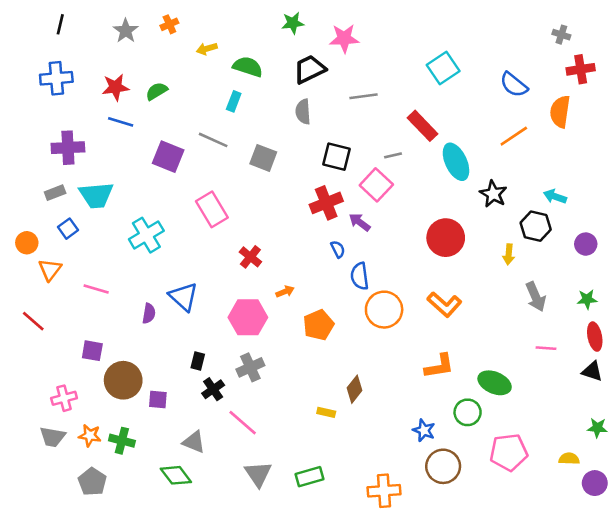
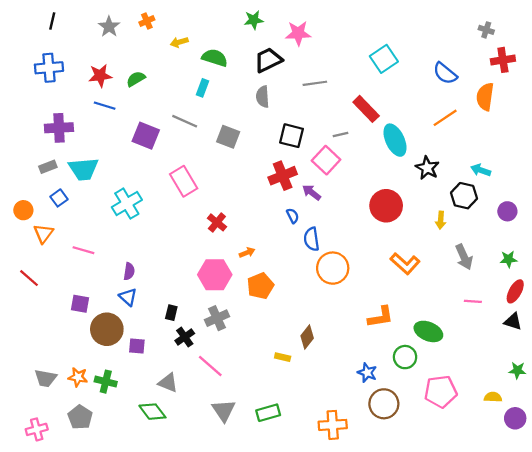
blue triangle: (184, 297) -> (128, 297), moved, size x0.7
orange L-shape: (444, 304) -> (405, 264), moved
orange pentagon: (318, 325) -> (260, 286), moved
red ellipse: (595, 337) -> (515, 291), turned 40
pink cross: (64, 398) -> (37, 429), moved

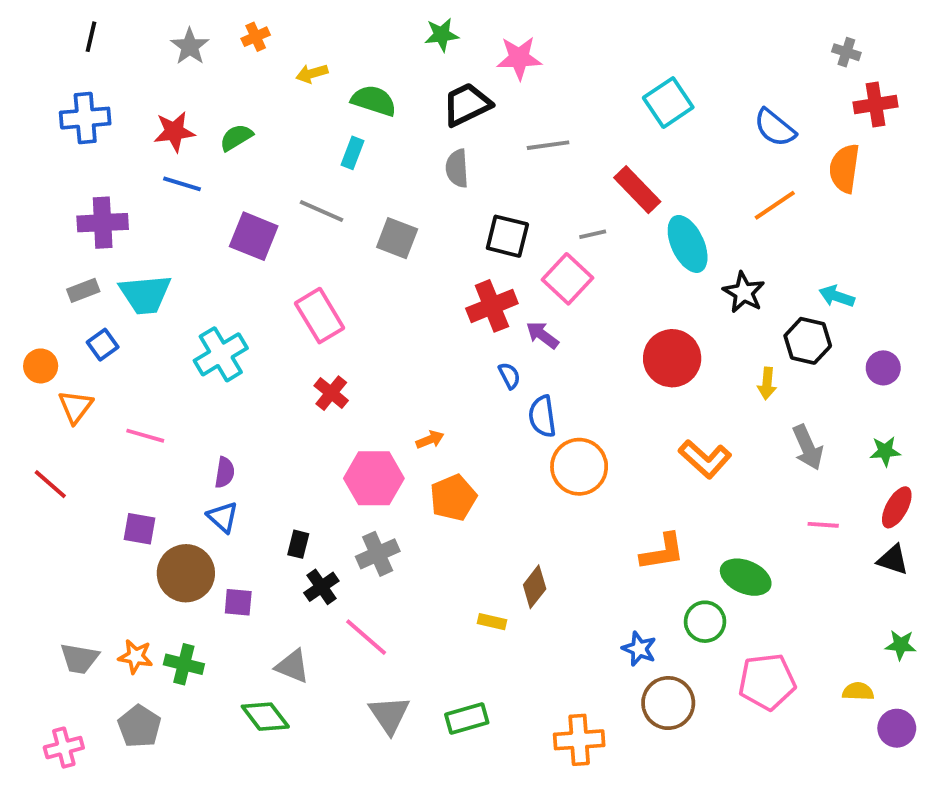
red cross: (217, 222) -> (331, 393), moved

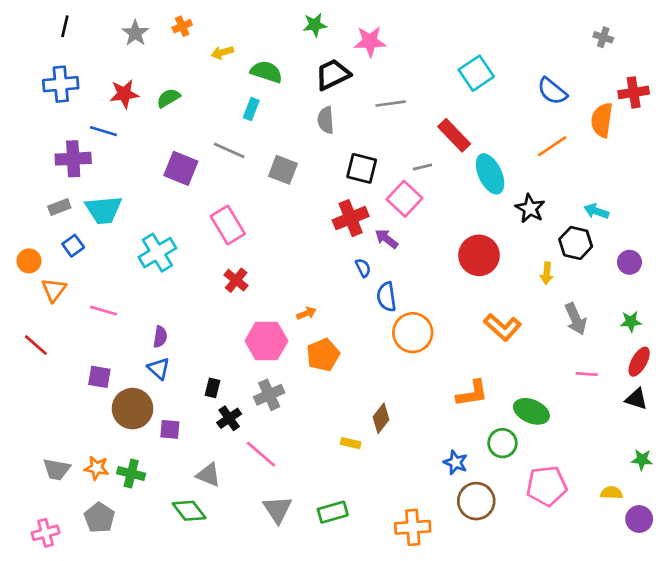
red cross: (875, 104) -> (634, 92), moved
blue line: (182, 184) -> (104, 131), moved

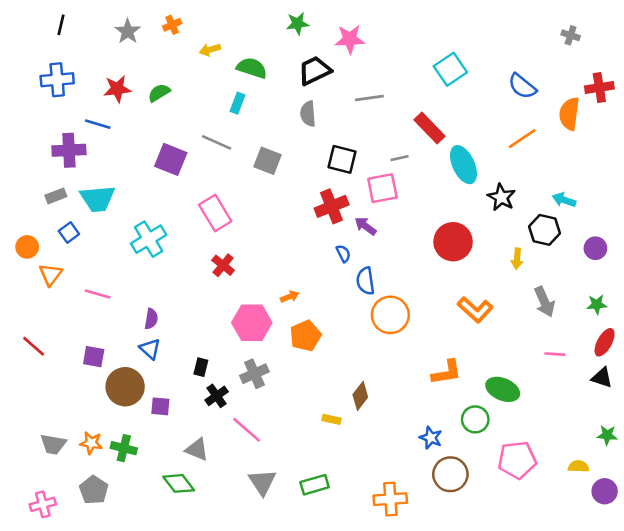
pink square: (404, 199) -> (382, 188), turned 36
red line: (36, 345) -> (34, 346), moved

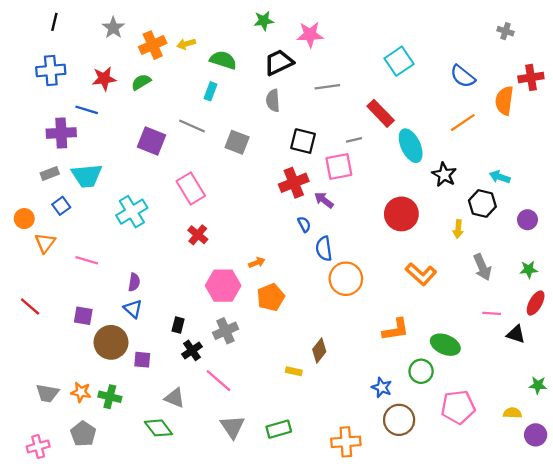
orange cross: (172, 25) -> (153, 45), moved, size x1.6
black triangle: (602, 378) -> (516, 334), moved

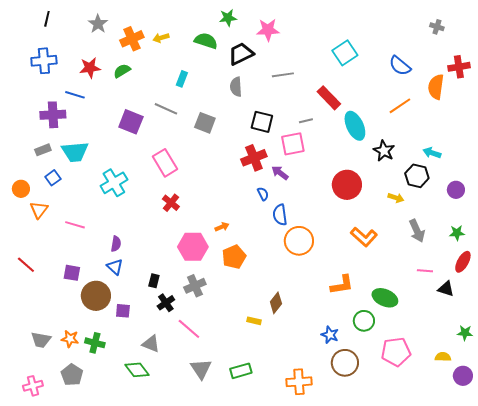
green semicircle: (223, 60) -> (206, 41), moved
yellow arrow: (458, 229) -> (396, 198), turned -77

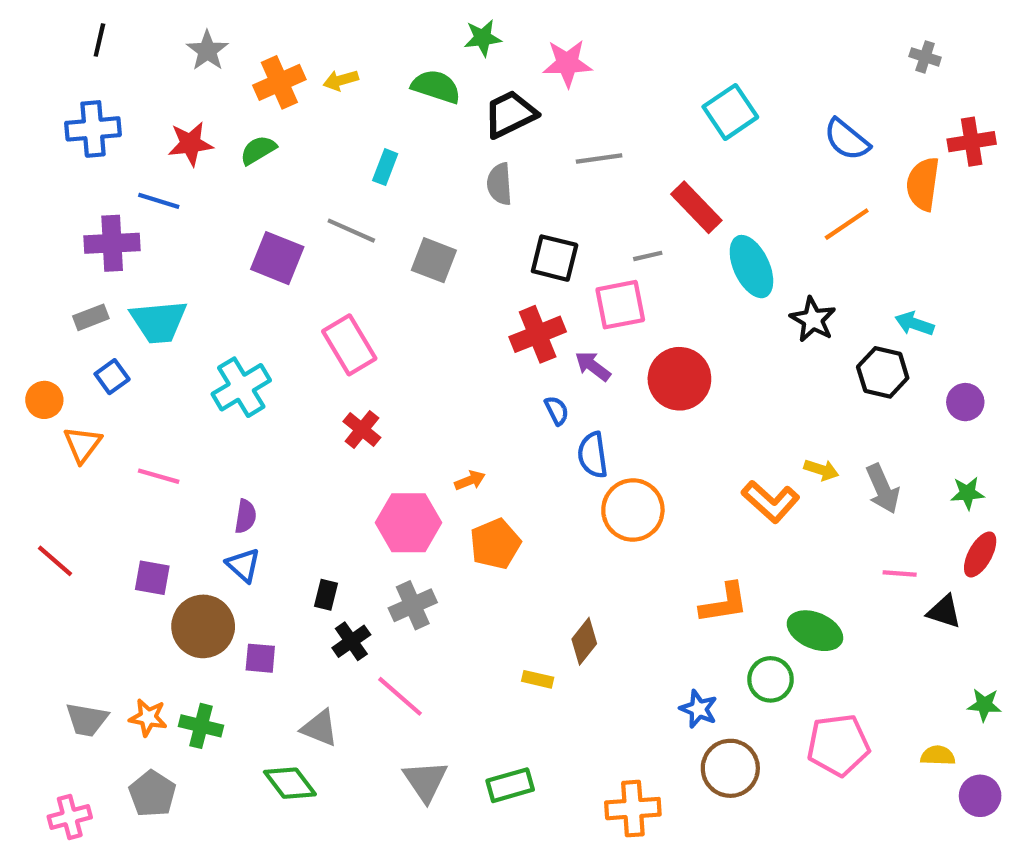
red circle: (347, 185) -> (679, 379), moved
yellow arrow: (396, 198) -> (821, 470), moved

